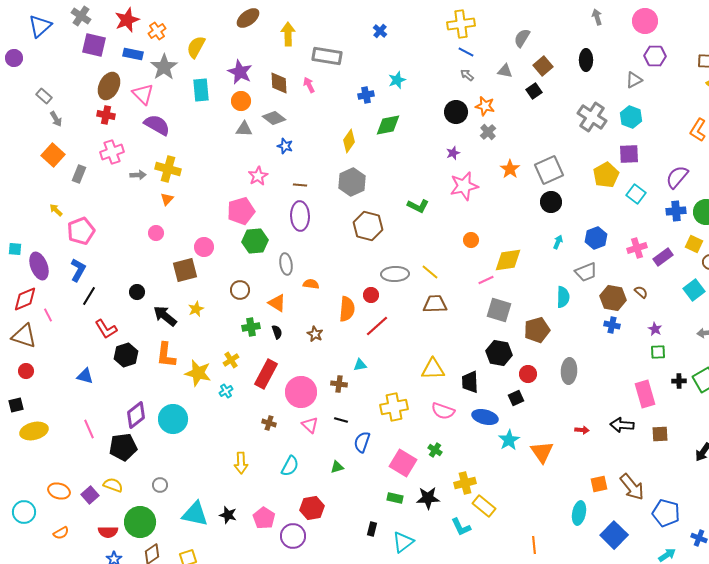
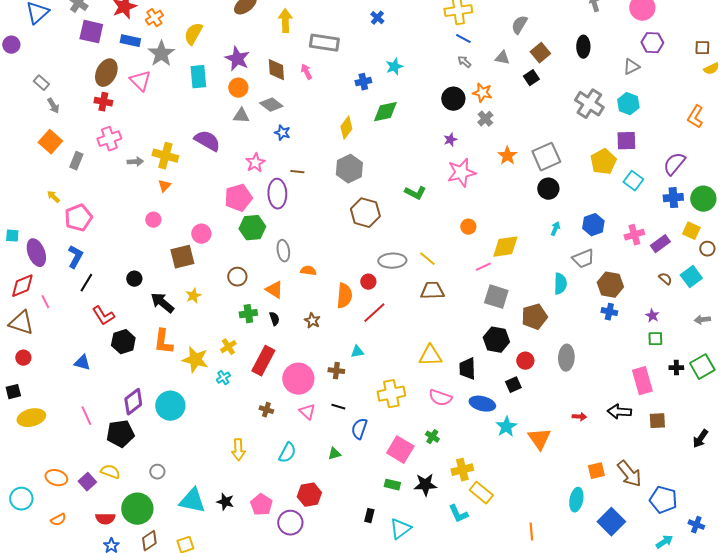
purple semicircle: (157, 125) -> (207, 141), moved
purple ellipse: (300, 216) -> (277, 194), moved
brown semicircle: (641, 292) -> (665, 279), moved

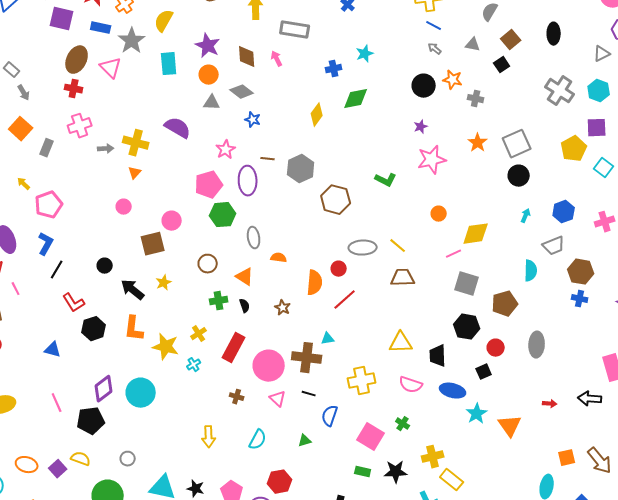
gray cross: (485, 119) -> (476, 99), moved, turned -35
gray hexagon: (349, 169) -> (301, 169), moved
brown cross: (336, 371) -> (307, 358), size x1.8

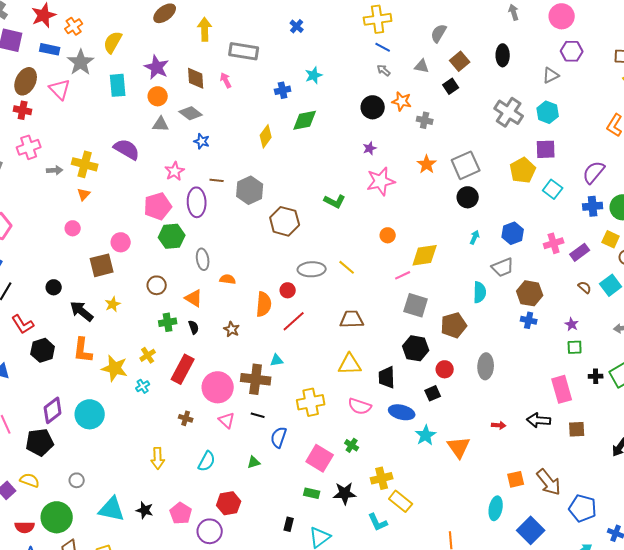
brown trapezoid: (403, 278) -> (352, 319), moved

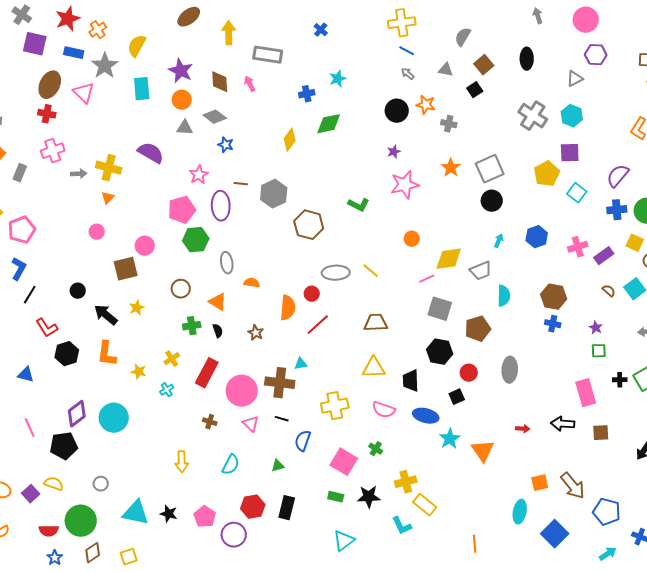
gray trapezoid: (503, 267) -> (481, 271), moved
yellow star: (115, 368) -> (139, 372), size x0.6
black rectangle: (289, 524) -> (287, 508), moved, size x1.6

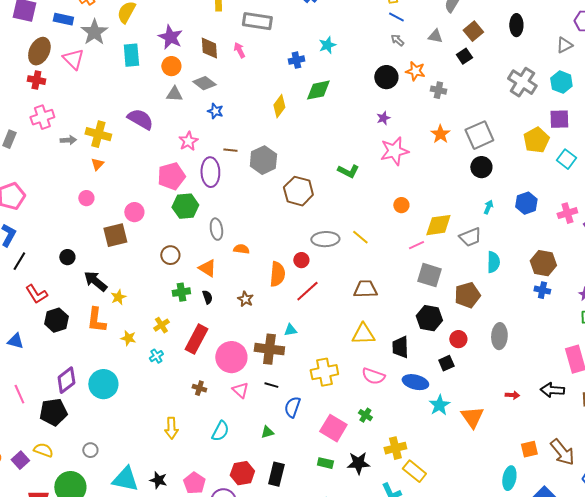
yellow star: (137, 308) -> (118, 297), moved

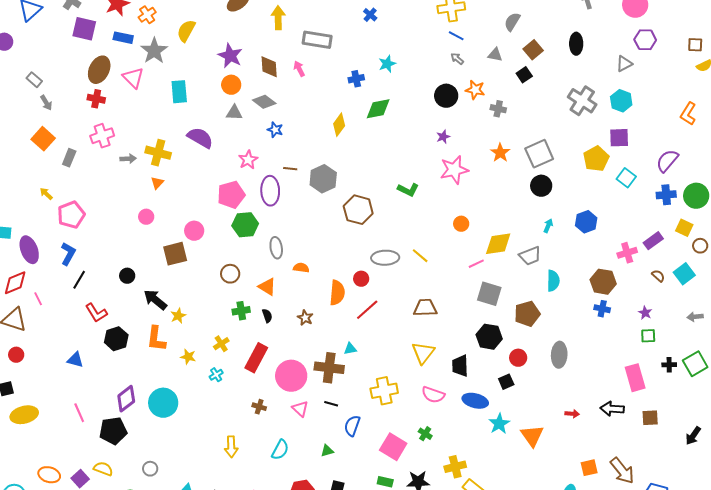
cyan rectangle: (131, 55) -> (179, 92), moved
pink cross: (567, 213) -> (627, 253), moved
yellow triangle: (363, 334) -> (423, 353), turned -50

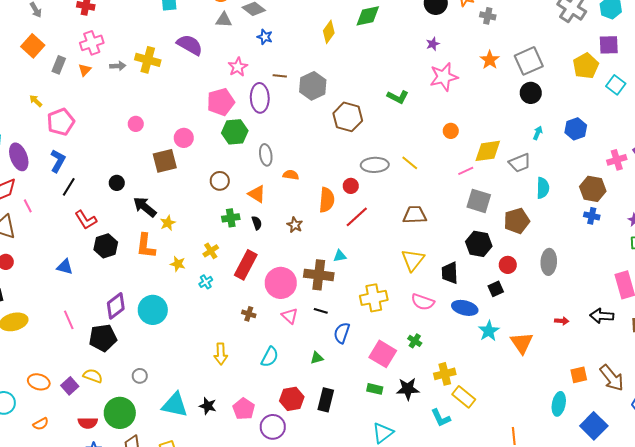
orange triangle: (157, 183) -> (85, 70), moved

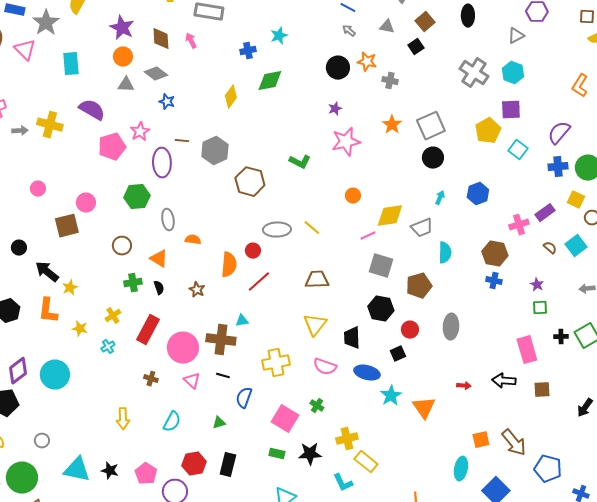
pink pentagon: (221, 102) -> (112, 147), moved

